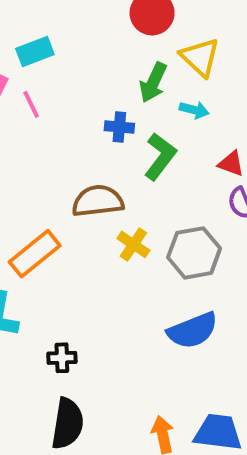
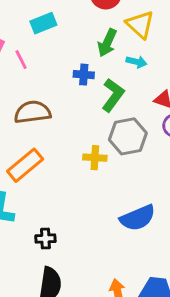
cyan rectangle: (35, 52) -> (43, 23), moved
brown semicircle: (98, 201) -> (32, 112), moved
yellow cross: (133, 244) -> (95, 158), turned -30
gray hexagon: (194, 253) -> (128, 136), moved

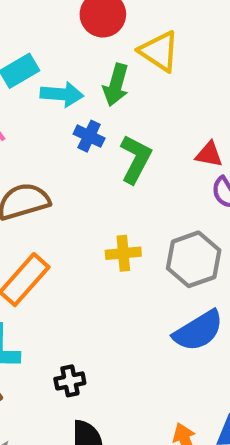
cyan arrow: (137, 62) -> (62, 94), moved, size x1.4
blue cross: (84, 75) -> (89, 136), turned 30
gray hexagon: (128, 136) -> (194, 259), moved

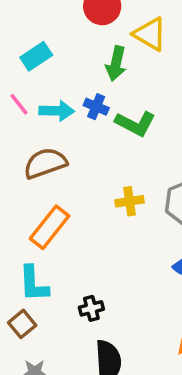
cyan arrow: (62, 94) -> (57, 111), moved
green L-shape: (136, 159) -> (135, 124), turned 93

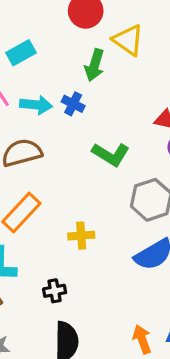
green L-shape: (135, 124) -> (111, 154), moved
yellow cross: (130, 201) -> (81, 236), moved

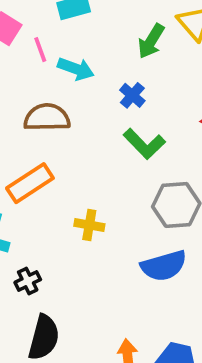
blue cross: (73, 104) -> (132, 95), moved
black cross: (55, 291) -> (28, 281), moved, turned -30

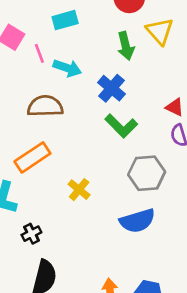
green arrow: (151, 41) -> (126, 46), turned -44
blue cross: (132, 95) -> (112, 88), size x1.4
yellow cross: (89, 225) -> (79, 190), turned 30

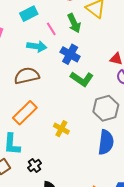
pink line: (39, 53) -> (51, 29), moved
blue semicircle: (137, 221) -> (106, 142), turned -55

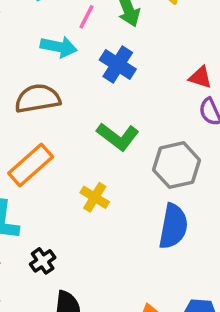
pink line: (51, 29) -> (86, 17), turned 56
green L-shape: (82, 79) -> (118, 137), moved

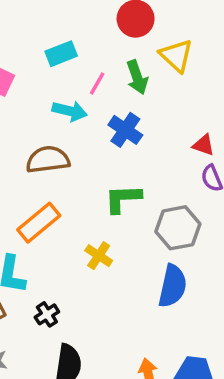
green L-shape: (118, 137) -> (123, 199), turned 138

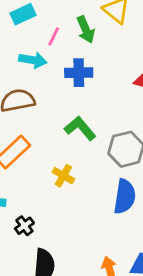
blue cross: (125, 130) -> (79, 73), turned -32
green L-shape: (123, 199) -> (80, 128), turned 56

